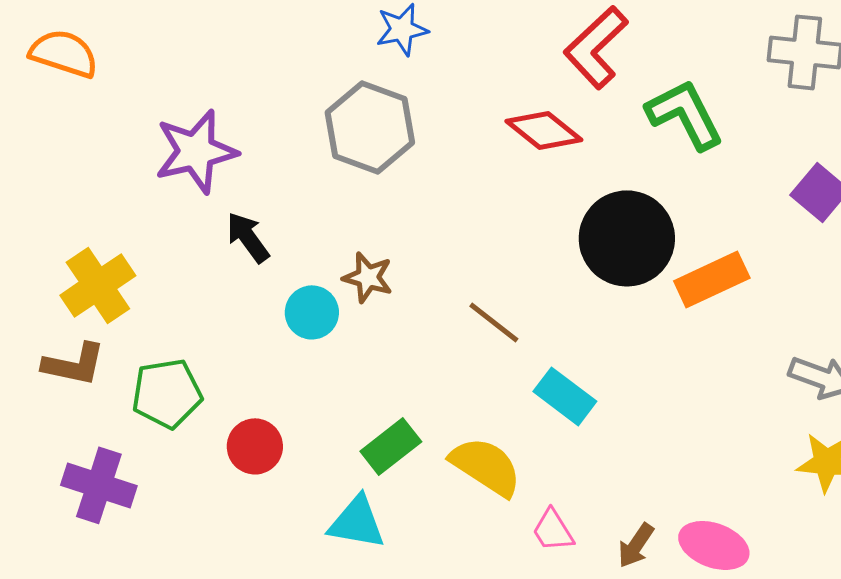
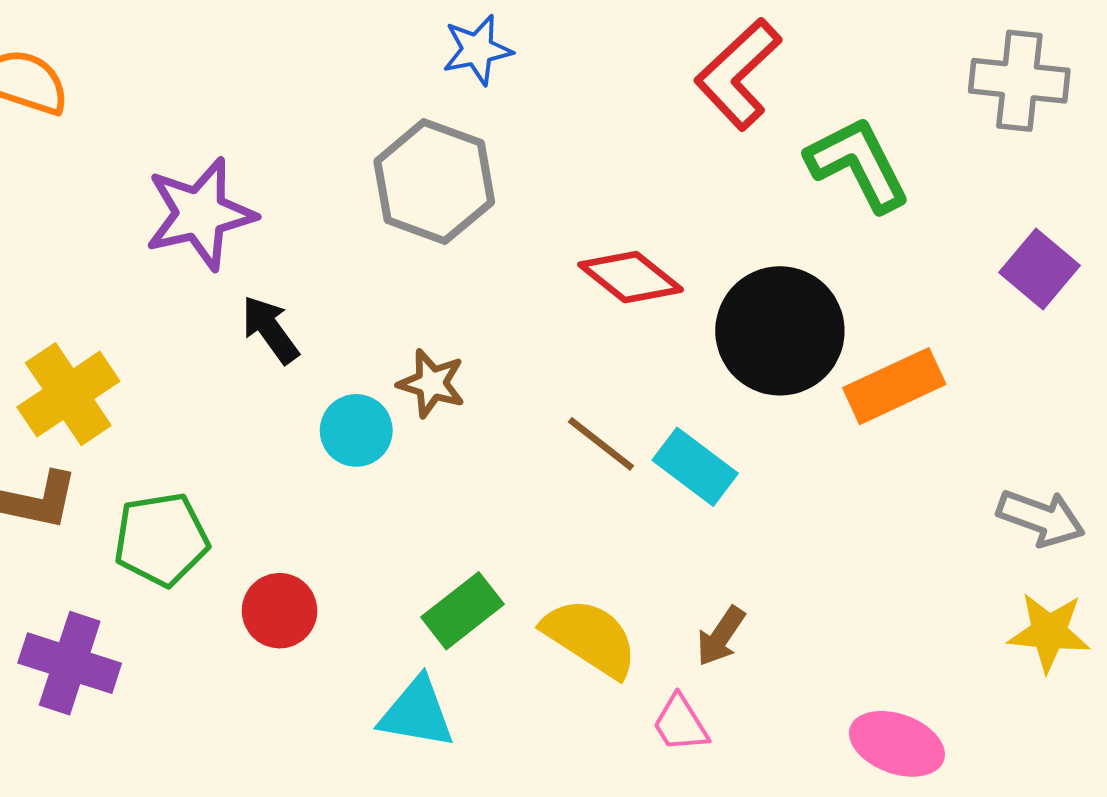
red diamond: (544, 130) -> (631, 277), moved
cyan rectangle: (565, 396) -> (695, 467), moved
brown arrow: (636, 545) -> (721, 636), moved

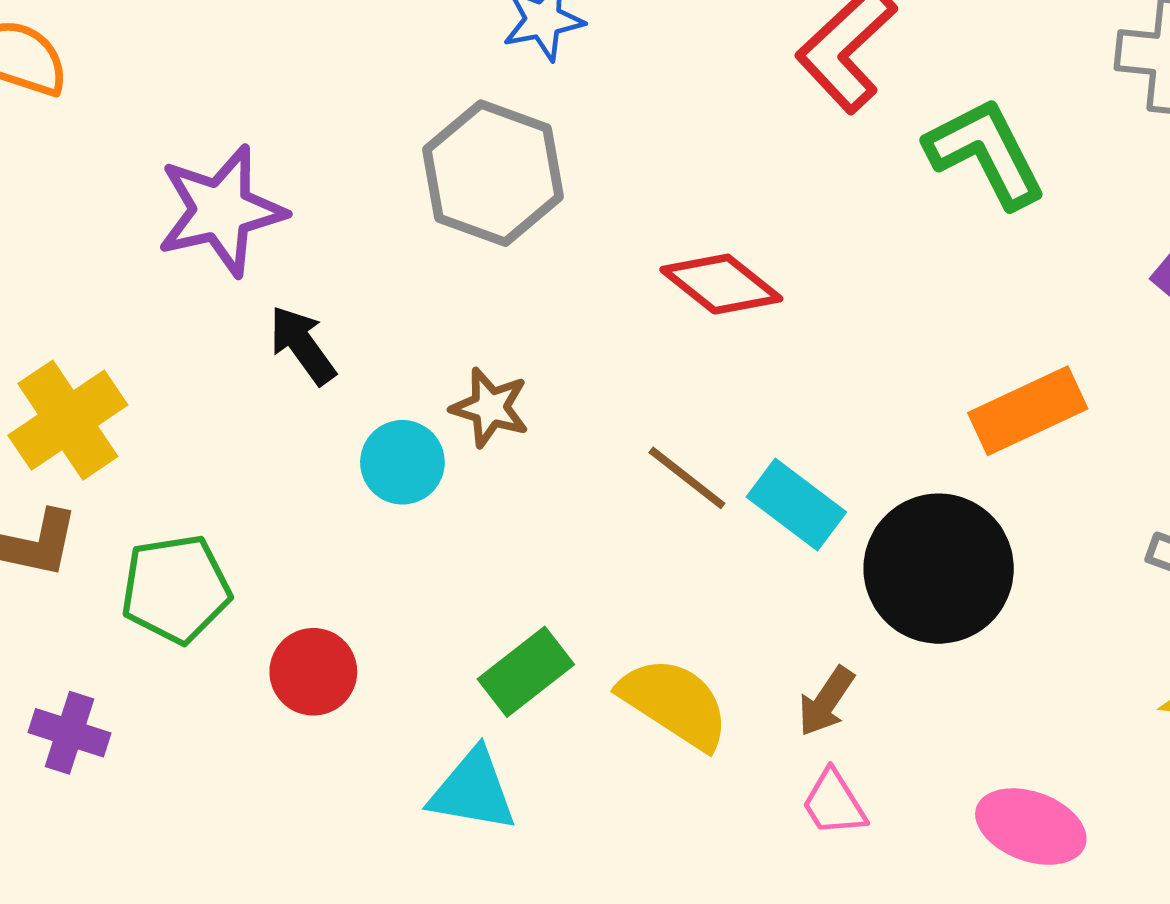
black circle: (780, 331) -> (939, 569), moved
purple cross: (70, 663) -> (69, 733), size x0.7
pink trapezoid: (680, 724) -> (834, 803), moved

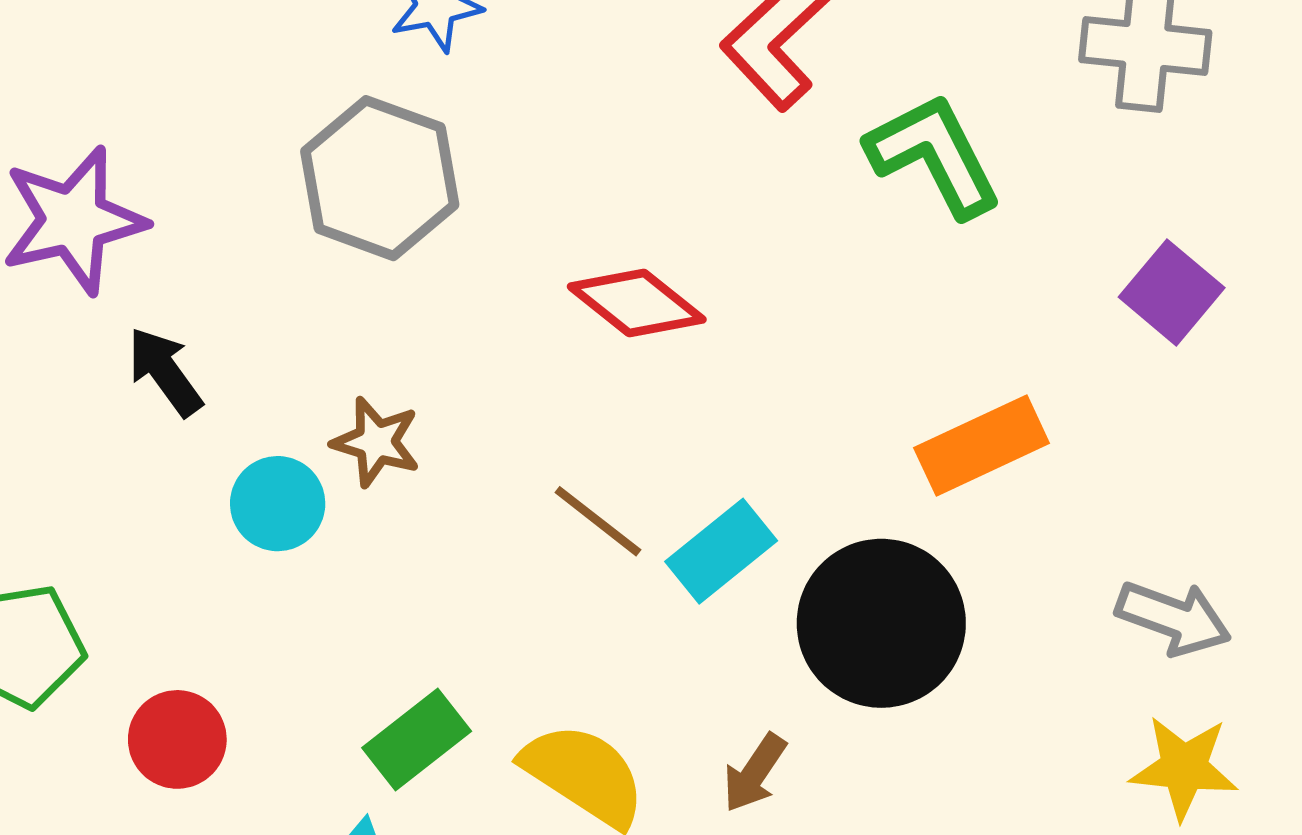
cyan rectangle: (796, 504) -> (721, 551), turned -76

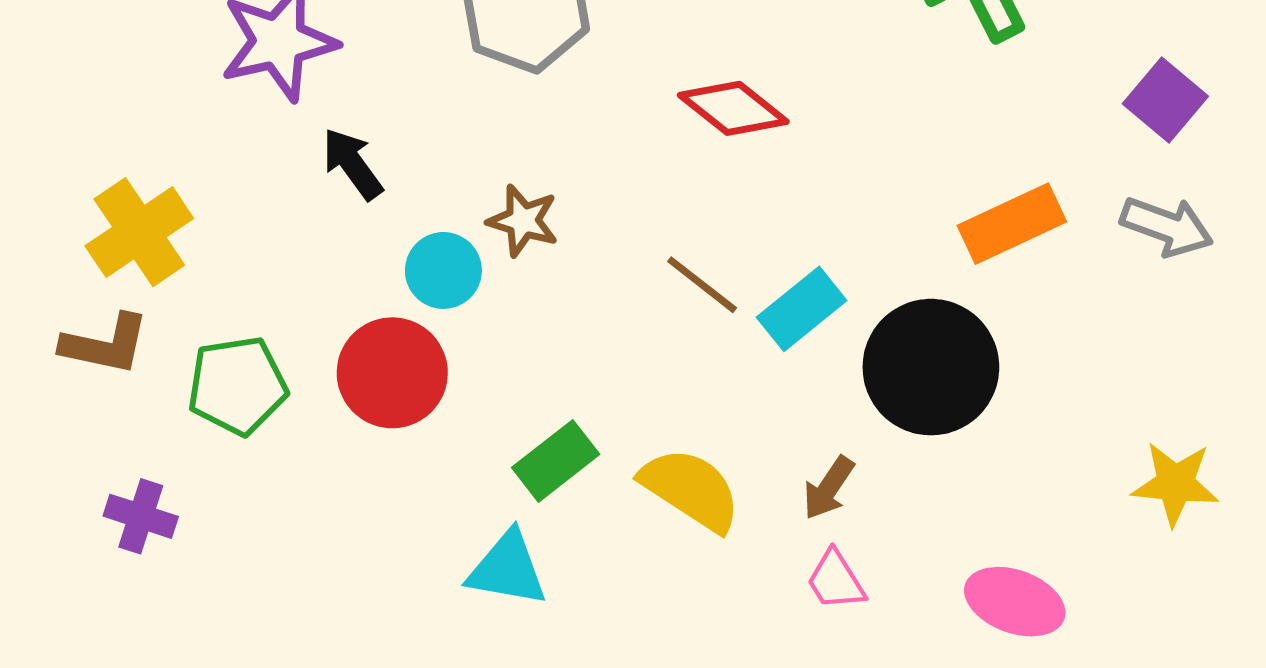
gray arrow: (1173, 618) -> (1167, 226), moved
red circle: (177, 739) -> (392, 373), moved, size x1.4

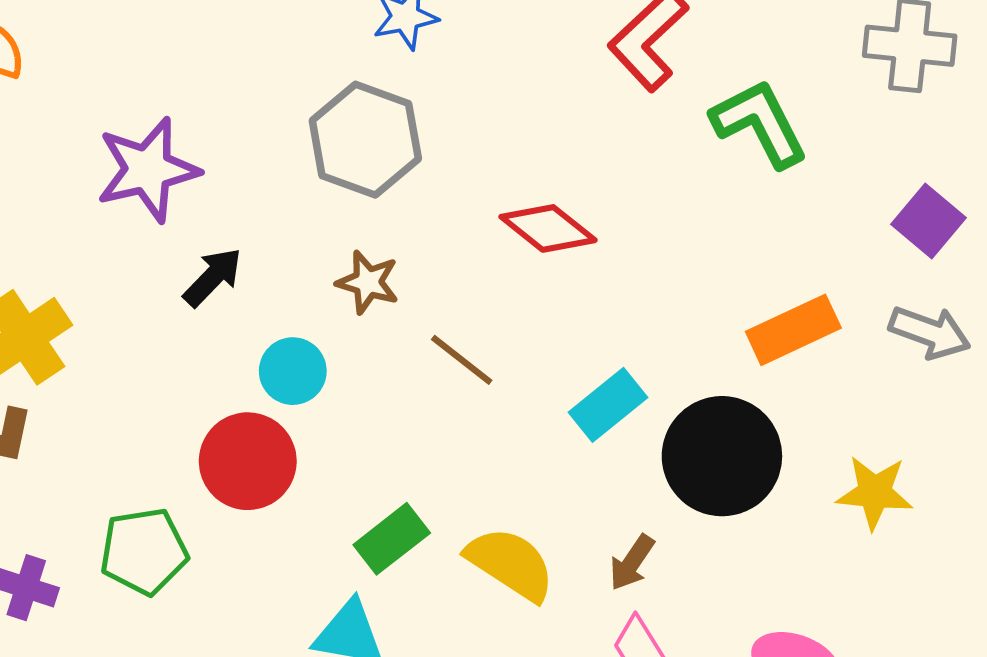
black arrow: (352, 164) -> (213, 277), turned 80
brown star: (523, 221) -> (368, 282), moved
brown line: (702, 285) -> (462, 360), moved
green pentagon: (237, 386) -> (144, 551), moved
yellow star: (1175, 484) -> (875, 492), moved

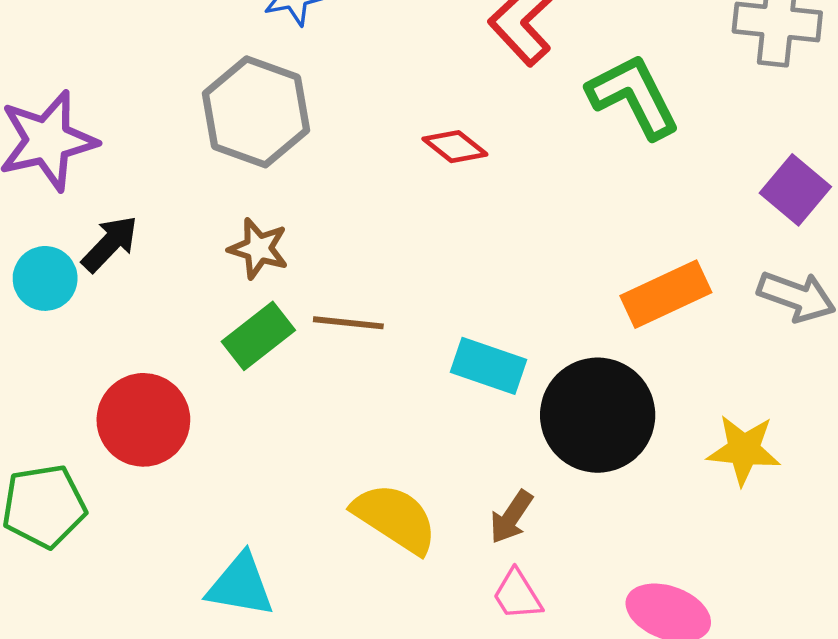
red diamond: (548, 228) -> (455, 147), moved, size x0.7
brown line: (462, 360) -> (348, 323), turned -32
cyan circle: (293, 371) -> (45, 278), moved
cyan rectangle: (608, 405) -> (489, 366), turned 58
green rectangle: (392, 539) -> (258, 336), moved

